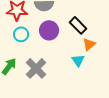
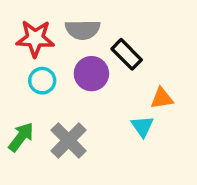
black rectangle: (78, 25) -> (127, 54), moved
orange triangle: (89, 44) -> (162, 98), turned 32

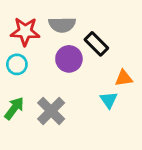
cyan circle: (42, 81) -> (17, 64), moved

